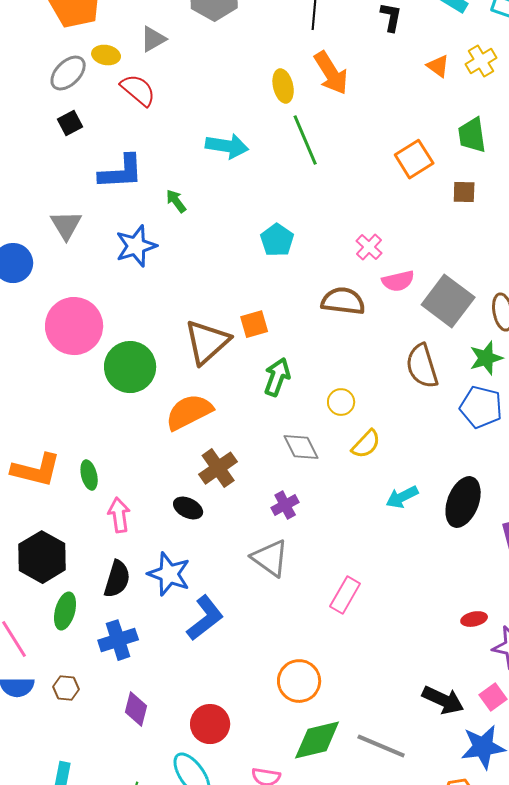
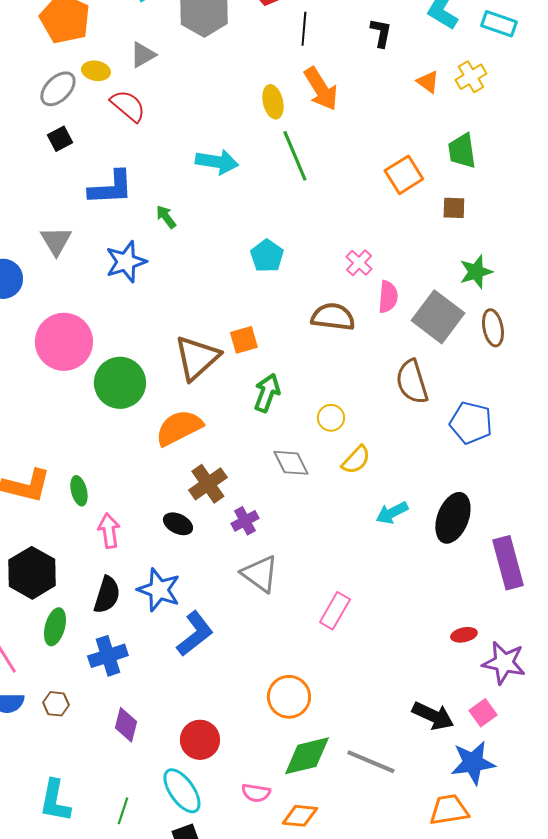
pink semicircle: (398, 281) -> (388, 297), turned -72
green star: (486, 358) -> (476, 272), moved
purple cross: (285, 505) -> (245, 521), moved

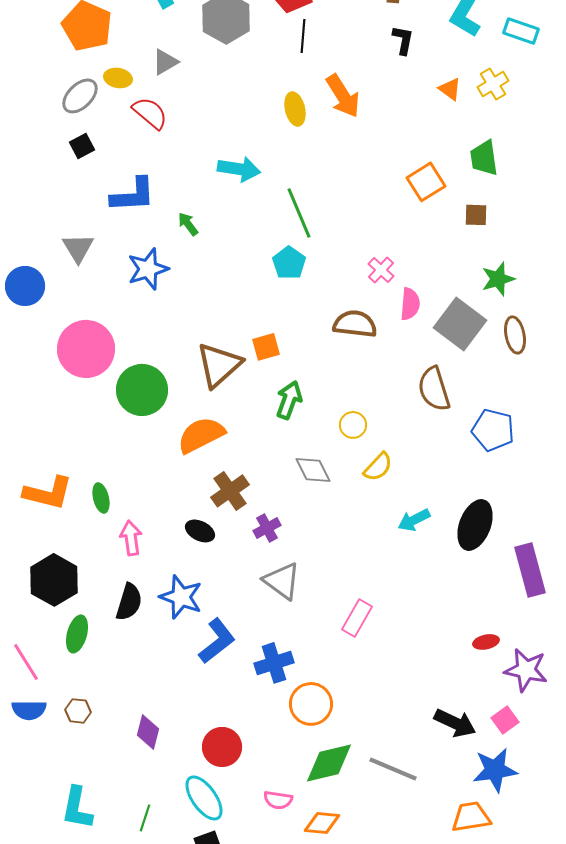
black line: (304, 29) -> (303, 36), moved
green line: (295, 156) -> (299, 213), moved
blue cross: (108, 656) -> (274, 663), moved

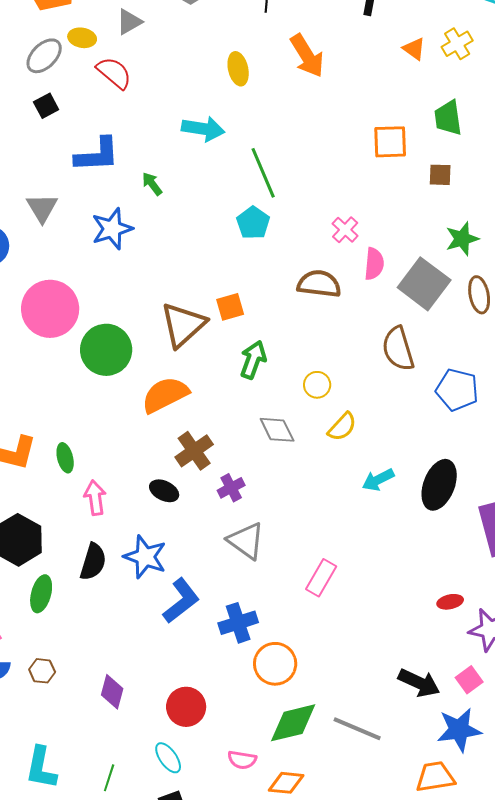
yellow ellipse: (295, 109) -> (238, 69), moved
orange square: (426, 182) -> (390, 142), turned 30
cyan ellipse: (204, 798) -> (168, 758), size x0.7

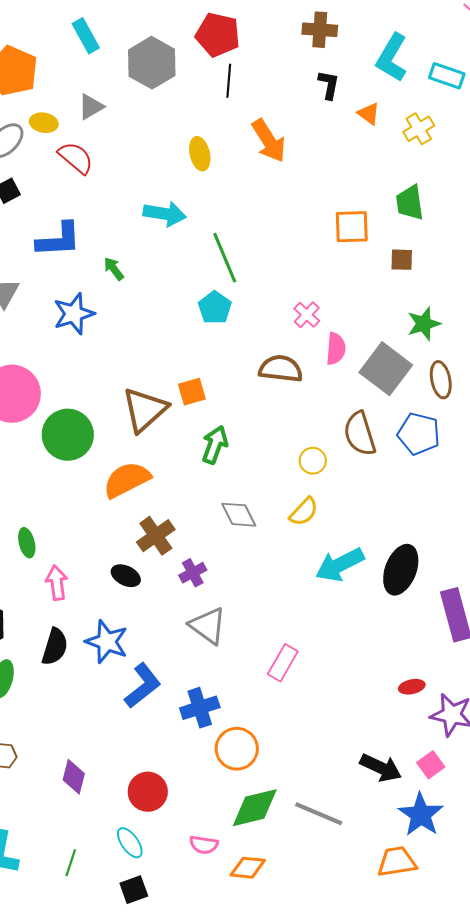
orange triangle: (414, 49) -> (369, 114), moved
yellow circle: (317, 385) -> (313, 461), moved
blue pentagon: (457, 390) -> (419, 434), moved
cyan arrow: (378, 480) -> (340, 565), size x1.5
blue star: (459, 730) -> (421, 815), turned -30

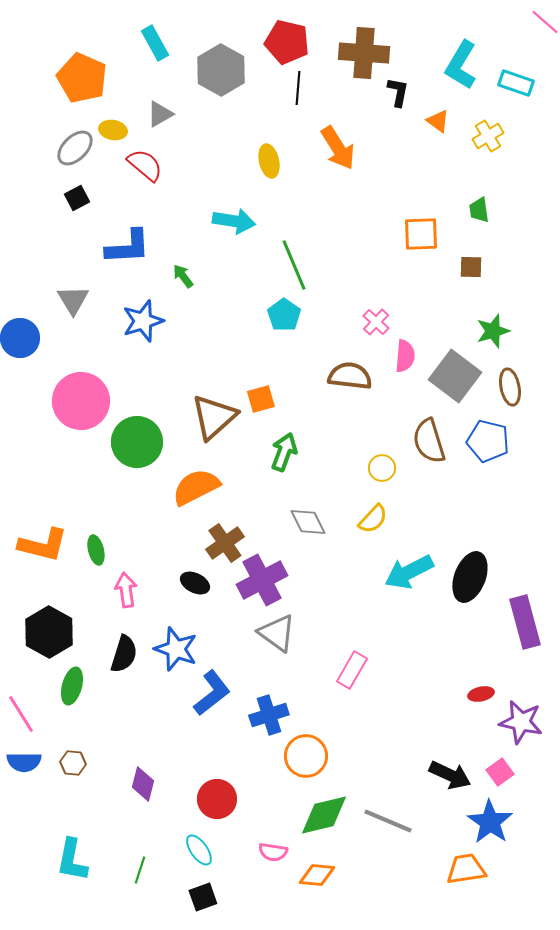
brown cross: (320, 30) -> (364, 53), moved, size x1.4
green trapezoid: (410, 203) -> (479, 210), size x0.7
purple cross: (193, 573) -> (262, 580), size x1.8

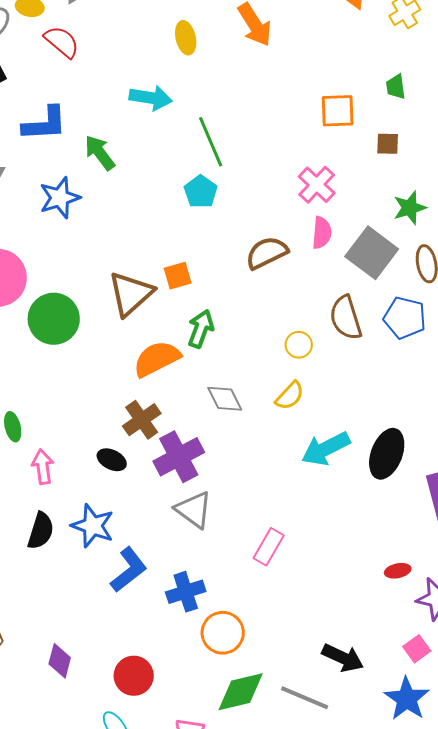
green arrow: (183, 276) -> (100, 153), size x1.5
pink cross: (376, 322) -> (317, 185), moved, size x1.4
brown semicircle: (350, 376) -> (267, 253), turned -33
orange semicircle: (196, 487) -> (157, 359), moved
black arrow: (450, 775) -> (343, 658), moved

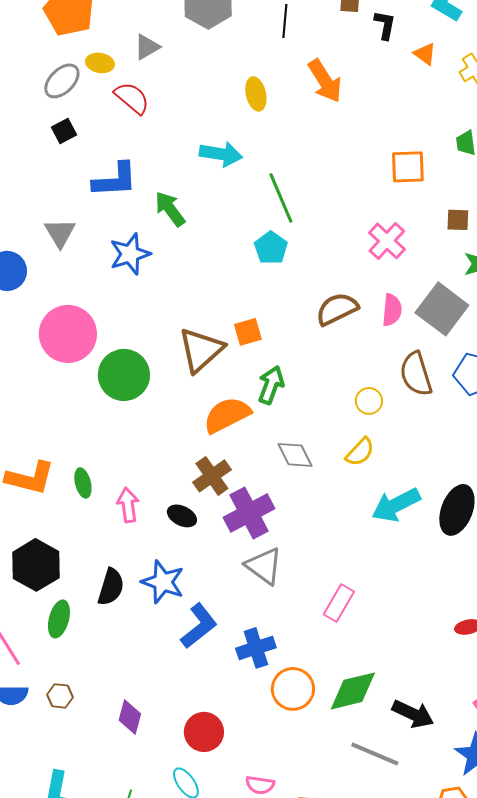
brown square: (388, 144) -> (458, 220), moved
pink semicircle: (322, 233) -> (392, 310), moved
pink arrow: (43, 467) -> (128, 505), moved
green diamond: (241, 692) -> (353, 691), moved

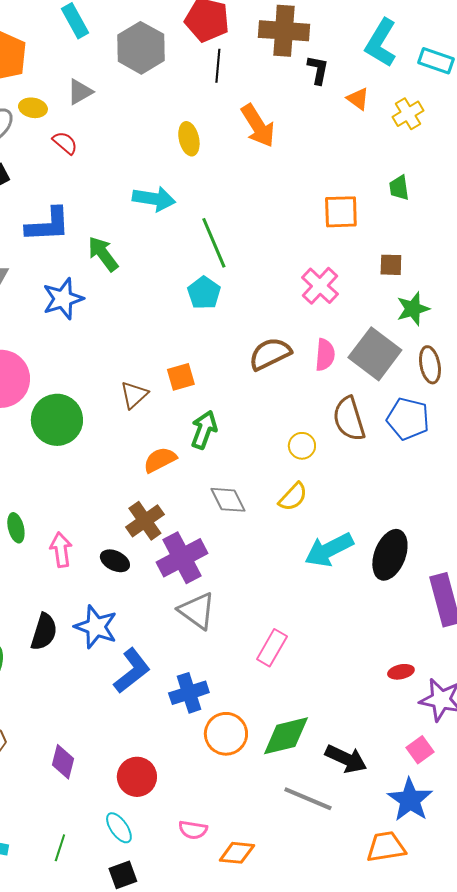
red semicircle: (132, 98) -> (65, 143), size x0.7
brown triangle: (201, 350) -> (134, 395), size x0.6
orange semicircle: (227, 415) -> (160, 460), size x0.7

